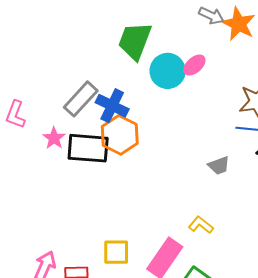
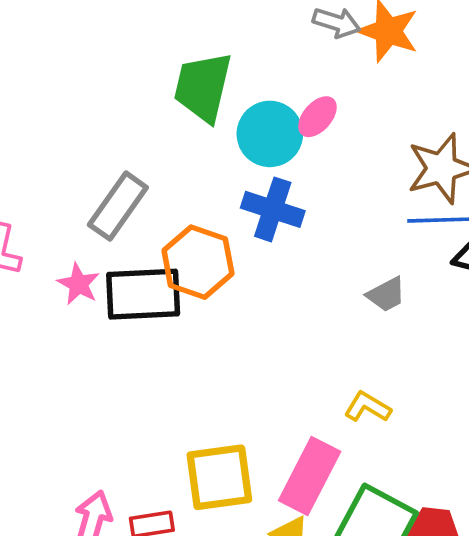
blue cross: (112, 106) -> (273, 209), moved
yellow square: (116, 252) -> (219, 477), size x1.4

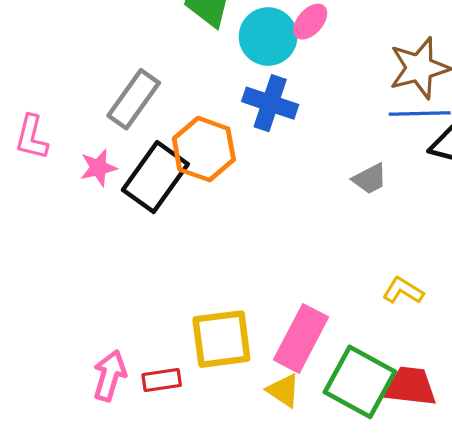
pink star: (79, 284) -> (98, 168), turned 30
black rectangle: (143, 294) -> (155, 177), turned -52
yellow L-shape: (368, 407) -> (403, 291), moved

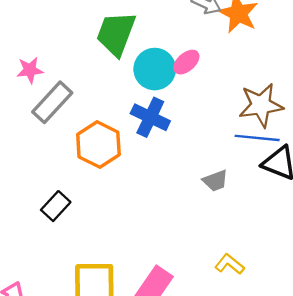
pink star: (98, 168) -> (30, 70), moved
black rectangle: (155, 177) -> (56, 206), moved, size x0.6

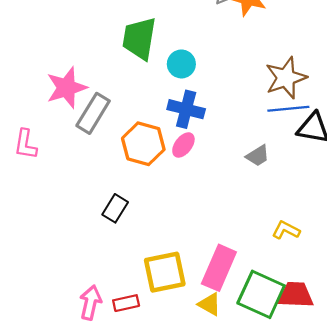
pink ellipse: (186, 62) -> (183, 145), moved
cyan circle: (155, 69) -> (181, 64), size x0.7
pink star: (30, 70) -> (67, 88), size x1.6

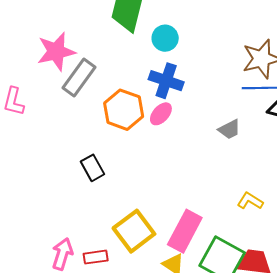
black rectangle: (115, 208) -> (92, 168), turned -65
yellow square: (165, 272) -> (134, 231), turned -30

